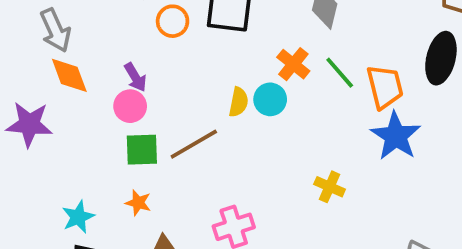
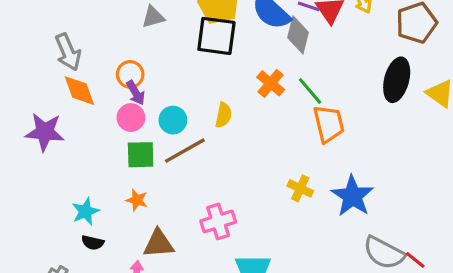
orange circle: (173, 21) -> (130, 74), moved
orange trapezoid: (385, 87) -> (329, 124), moved
cyan circle: (270, 99) -> (173, 120), moved
blue star: (396, 136) -> (353, 196), moved

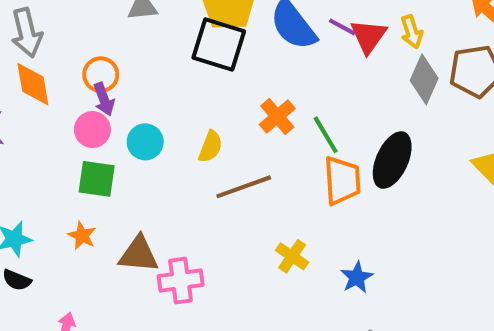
gray diamond: (298, 35) -> (424, 79), moved
black ellipse: (397, 80) -> (392, 160), moved
brown line: (185, 151) -> (244, 187), moved
blue star: (353, 196) -> (357, 277), size x0.6
brown triangle: (159, 244) -> (139, 254), moved

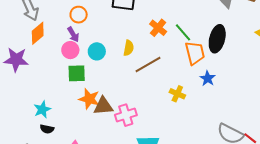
orange circle: (101, 75) -> (79, 15), moved
orange diamond: (33, 84) -> (38, 33), turned 70
orange star: (82, 236) -> (89, 99), moved, size x1.5
blue star: (357, 277) -> (208, 78), moved

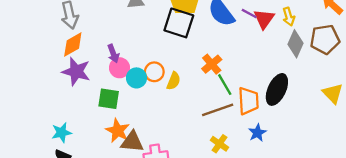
orange circle: (79, 15) -> (154, 72), moved
green line: (183, 32) -> (225, 85), moved
pink circle: (70, 50) -> (119, 68), moved
purple star: (16, 60) -> (76, 71), moved
brown line: (148, 64) -> (218, 110), moved

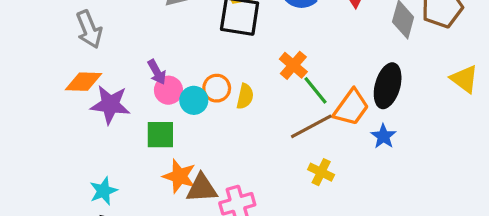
orange diamond: (73, 45) -> (84, 82), moved, turned 40
orange trapezoid: (248, 101) -> (351, 107), turned 48
blue star: (257, 133) -> (383, 136), moved

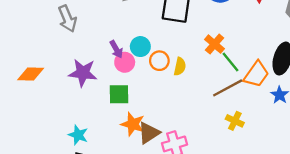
orange diamond: (84, 82) -> (31, 74), moved
cyan circle: (194, 100) -> (140, 47), moved
brown triangle: (202, 188) -> (149, 133), turned -30
cyan star: (103, 191) -> (78, 135), turned -30

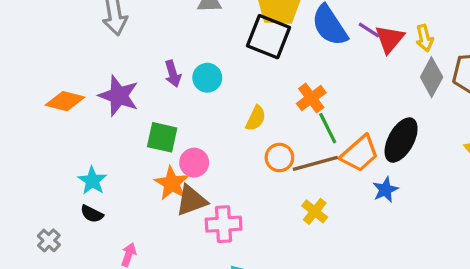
orange circle: (159, 61) -> (279, 157), moved
pink circle: (125, 62) -> (194, 163), moved
orange diamond: (31, 74) -> (65, 101), moved

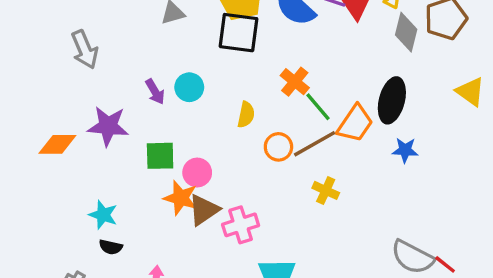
blue star: (385, 190) -> (405, 150), moved, turned -30

